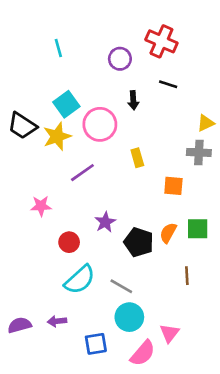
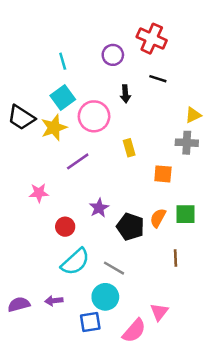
cyan line: (58, 48) -> (63, 61), moved
cyan circle: (129, 317) -> (105, 297), moved

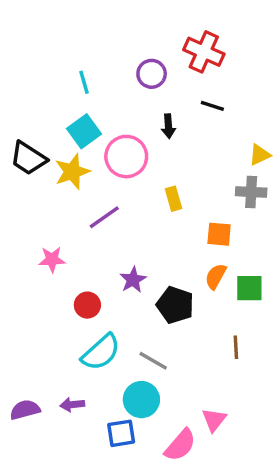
orange semicircle: (158, 218) -> (216, 276), moved

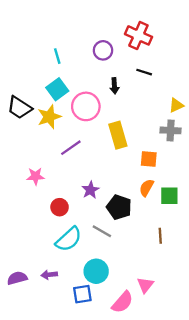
yellow rectangle: (173, 199) -> (118, 135), size x1.6
gray line: (153, 361) -> (102, 231), moved

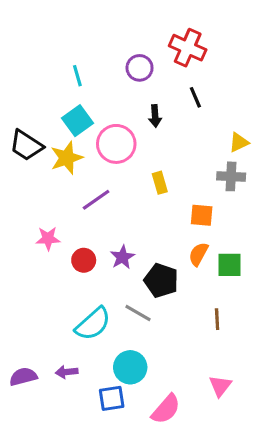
black line: (144, 72) -> (195, 97), turned 49
yellow rectangle: (118, 135) -> (160, 183), size x0.6
red circle: (60, 207) -> (84, 260), moved
pink triangle: (145, 285) -> (220, 386), moved

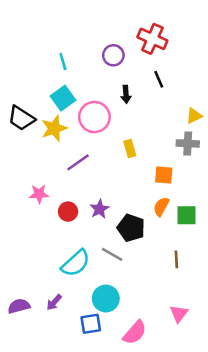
purple arrow: (67, 372) -> (54, 302), turned -42

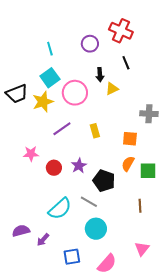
yellow triangle: (194, 116) -> (112, 89), moved
black trapezoid: (21, 118) -> (17, 94), turned -55
yellow rectangle: (130, 149) -> (95, 131), moved
cyan circle: (106, 299) -> (96, 229), moved
purple semicircle: (19, 306) -> (21, 231), moved

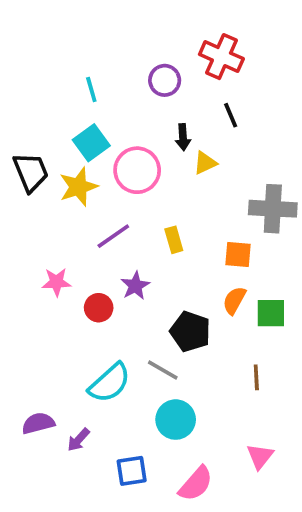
black trapezoid: (17, 94) -> (31, 172), turned -90
gray cross: (149, 114) -> (273, 209), size x1.4
purple star: (79, 166) -> (135, 286), moved

